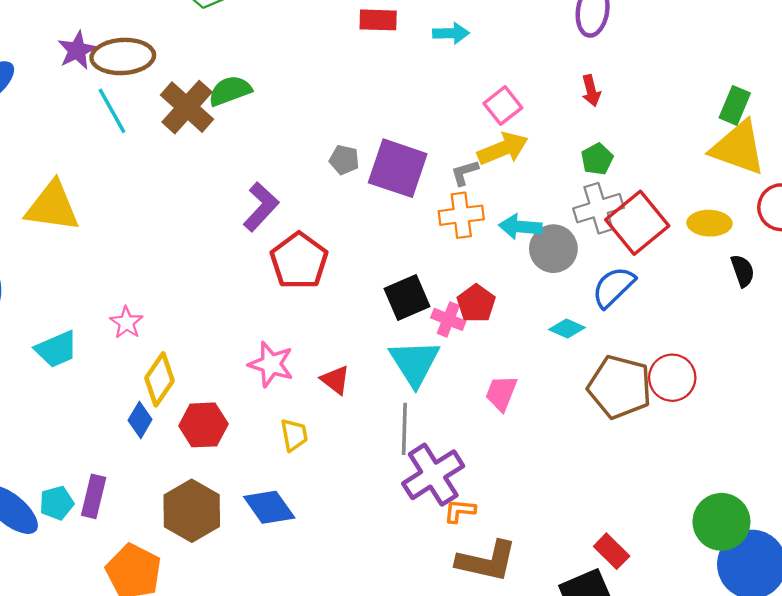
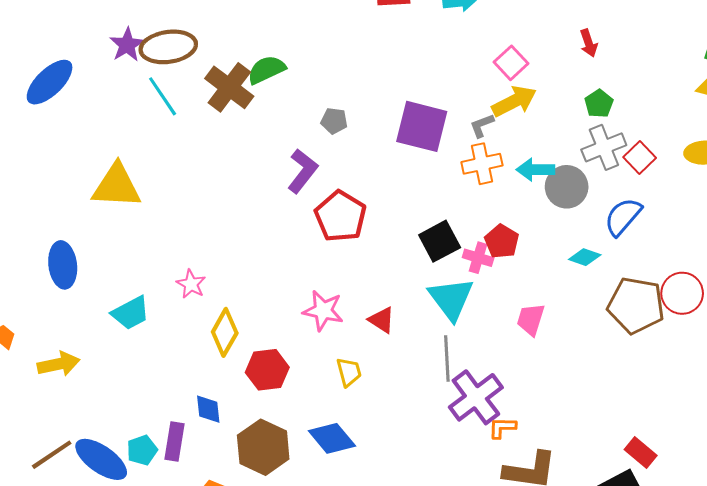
gray pentagon: (344, 160) -> (334, 121), moved
red square: (637, 223) -> (640, 158), size x0.6
blue diamond: (140, 420) -> (208, 409), moved, turned -32

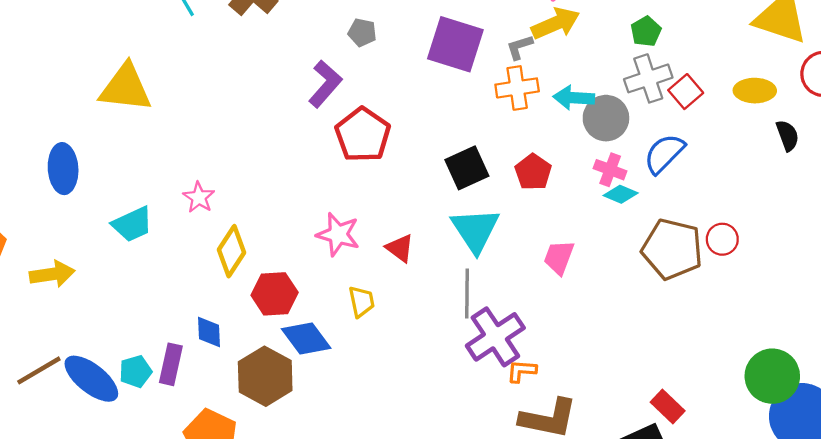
pink cross: (478, 258) -> (610, 170), moved
red circle: (682, 293) -> (722, 239), size x0.7
blue diamond: (332, 438) -> (306, 339), moved

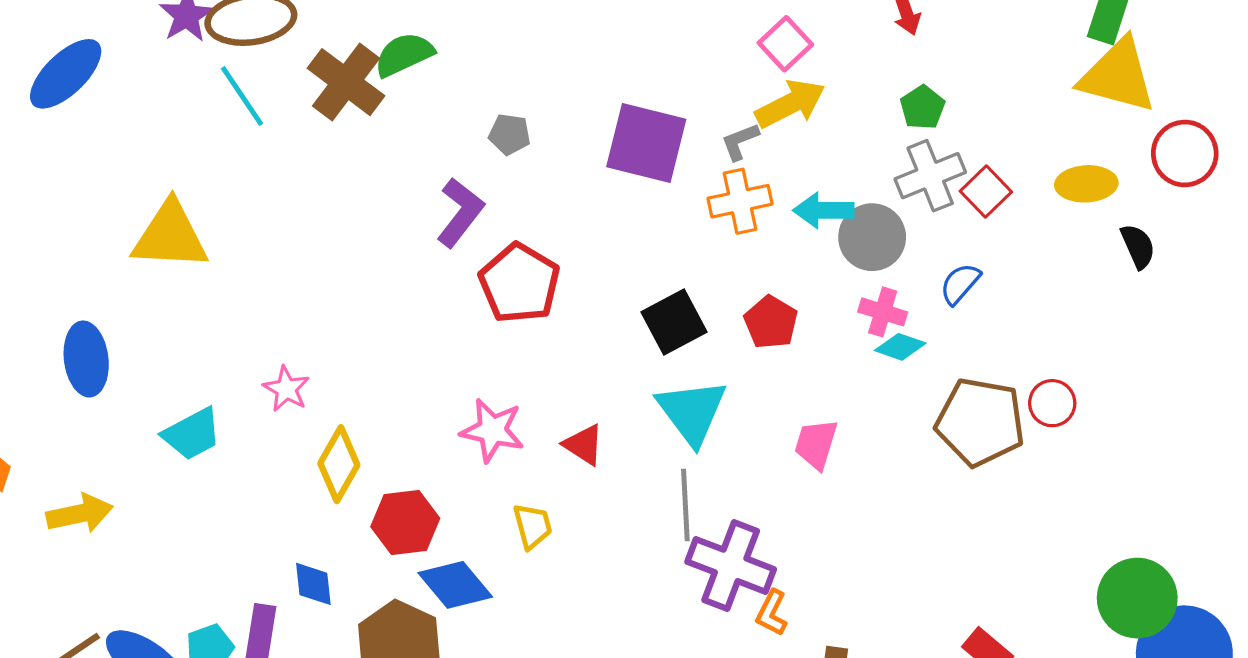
blue semicircle: (664, 154) -> (960, 284), size x0.7
purple cross: (495, 337) -> (731, 565), turned -32
orange L-shape: (522, 371) -> (772, 613), turned -64

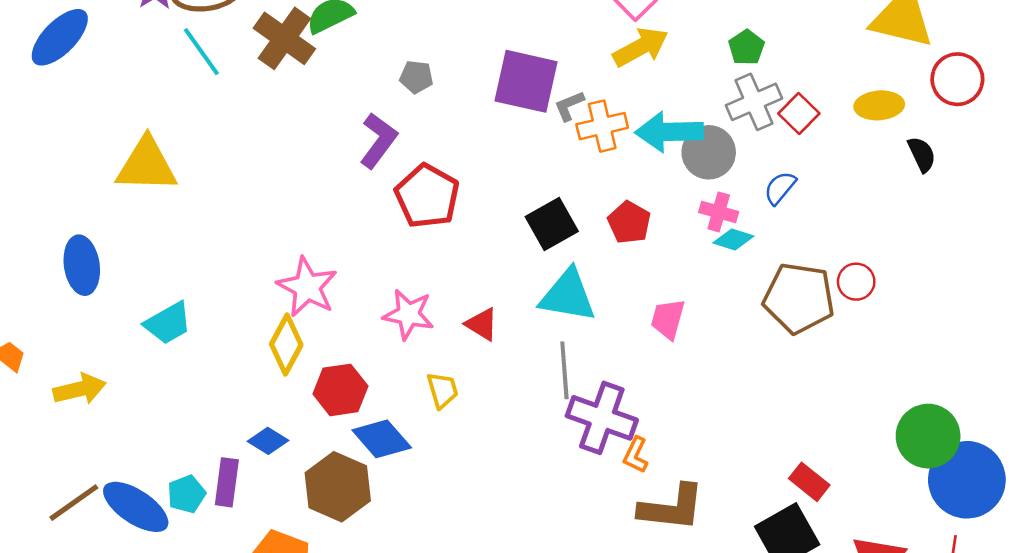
gray L-shape: (740, 141) -> (569, 106), moved
cyan arrow: (823, 210) -> (669, 132), size x1.4
pink star: (286, 389) -> (307, 287), moved, size x1.6
cyan triangle: (692, 412) -> (568, 296), turned -42
blue diamond: (313, 584) -> (268, 441), turned -51

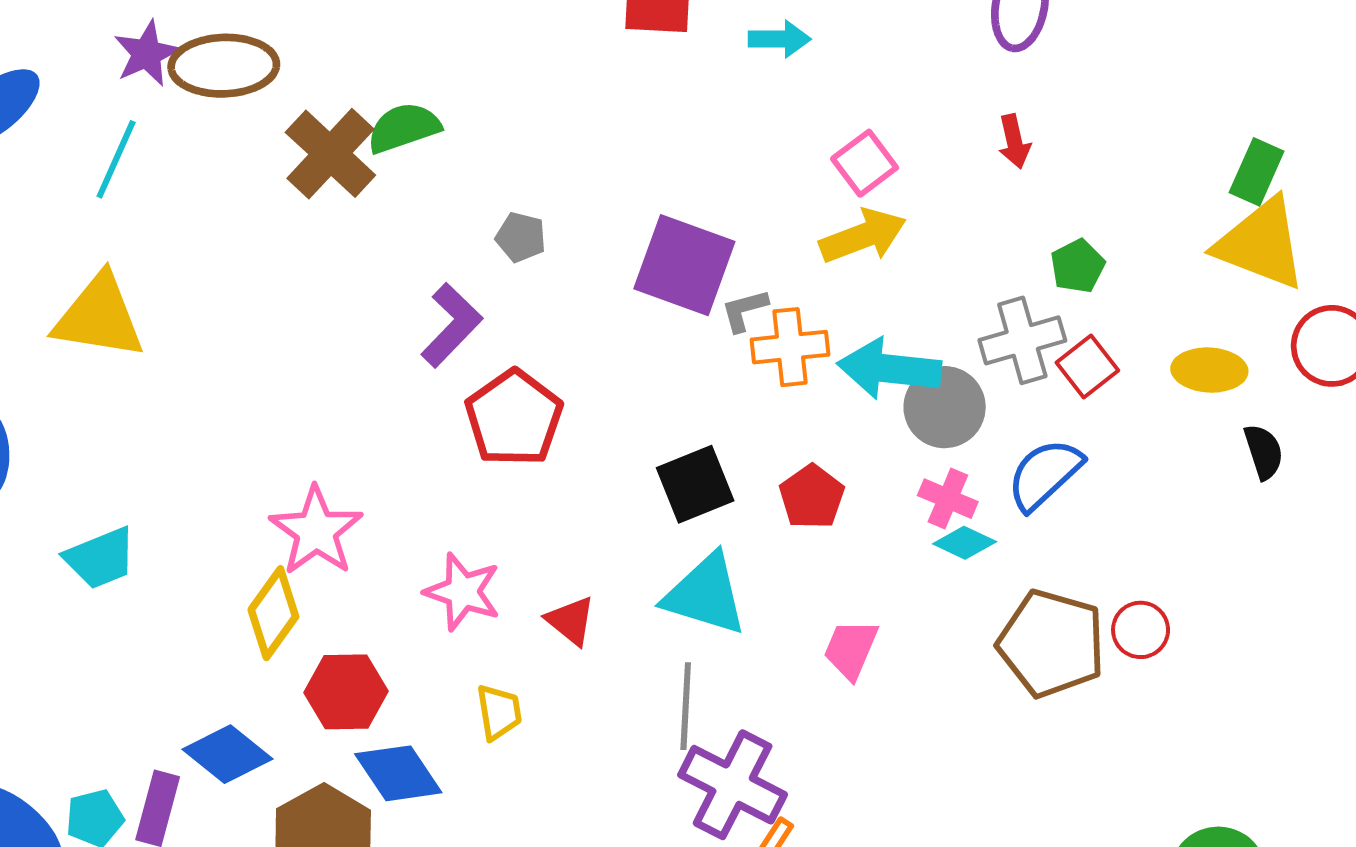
green pentagon: (746, 47) -> (1078, 266), moved
cyan line: (201, 52) -> (116, 159), moved, turned 52
blue semicircle: (780, 188) -> (1045, 474), size x1.5
blue diamond: (268, 441) -> (227, 754), size x1.4

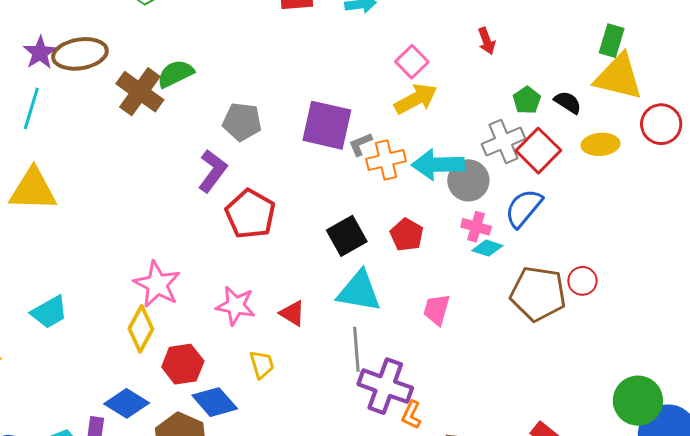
gray pentagon: (521, 237) -> (242, 122), size x1.5
red square: (1087, 366) -> (538, 151), size x1.4
black semicircle: (1264, 452) -> (568, 102), moved, turned -32

